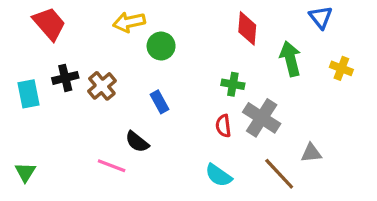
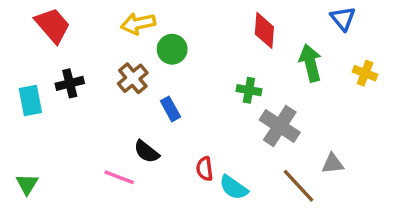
brown cross: (102, 86) -> (133, 78), moved
red semicircle: (223, 126) -> (205, 169), moved

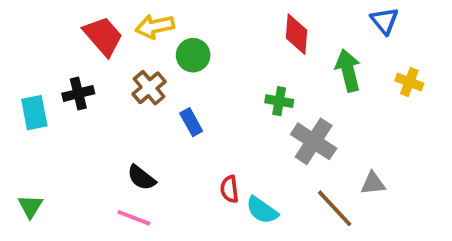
red trapezoid: (53, 25) -> (103, 36), moved
black semicircle: (147, 152) -> (141, 178), moved
pink line: (119, 177) -> (134, 218), moved

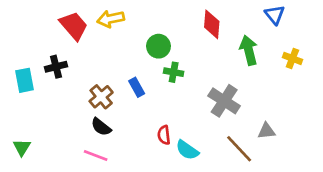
green circle: (193, 55) -> (158, 46), moved
brown cross: (149, 88) -> (101, 97), moved
green cross: (279, 101) -> (174, 72), moved

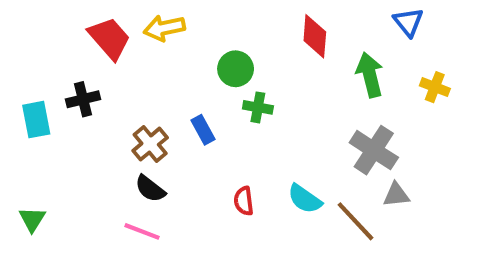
gray cross: (224, 101) -> (374, 150), moved
cyan semicircle: (187, 150) -> (305, 199), moved

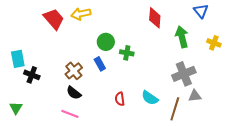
green circle: (236, 69) -> (106, 42), moved
black cross: (83, 99) -> (32, 75), moved, turned 35
gray cross: (374, 150) -> (184, 74), turned 35
brown line: (356, 221) -> (175, 109), turned 60

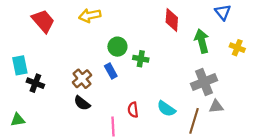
red trapezoid: (54, 19) -> (43, 21), moved
green triangle: (16, 108) -> (18, 120), turned 48
pink line: (70, 114) -> (113, 126), moved, turned 66

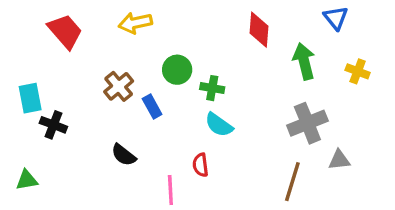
blue rectangle: (111, 71) -> (152, 106), moved
brown cross: (82, 79) -> (119, 86), moved
gray triangle: (216, 106) -> (339, 160), moved
cyan semicircle: (166, 109) -> (219, 125), moved

